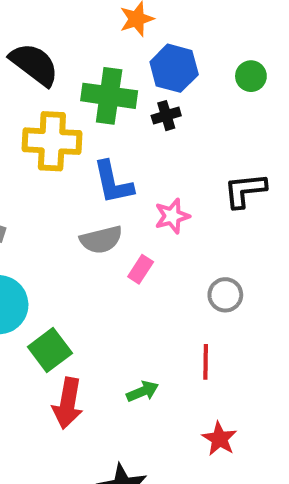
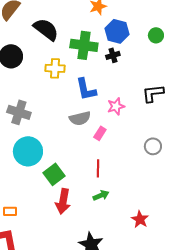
yellow cross: (52, 141) -> (55, 68), size x0.7
gray circle: (225, 295) -> (153, 146), moved
red line: (206, 362) -> (98, 168), moved

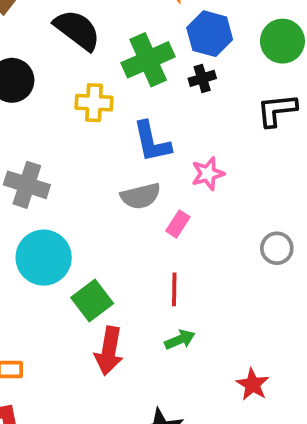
green circle: (156, 35) -> (282, 41), size x1.5
green cross: (84, 45) -> (148, 60), turned -32
black L-shape: (153, 93) -> (277, 110), moved

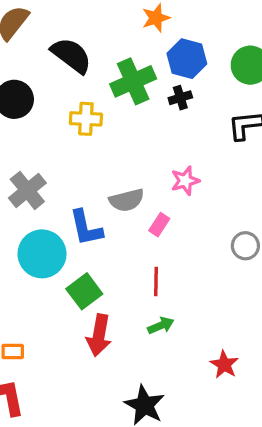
blue L-shape: (152, 142) -> (86, 228), moved
gray cross: (27, 185) -> (27, 190), turned 33

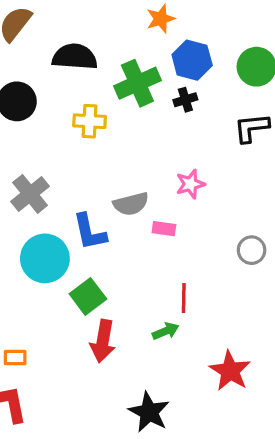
black semicircle: (71, 55) -> (75, 57), turned -33
pink rectangle: (159, 225) -> (164, 229), turned 65
red line: (156, 282) -> (184, 298), moved
red star: (224, 365) -> (230, 371), size x1.4

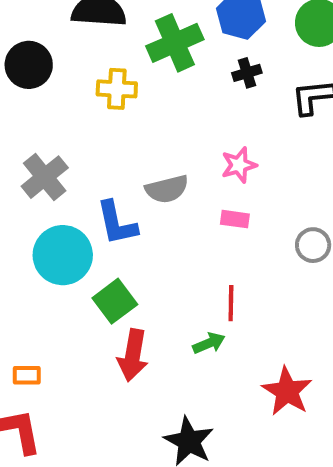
black cross: (185, 100) -> (247, 73), moved
pink rectangle: (164, 229) -> (235, 219), moved

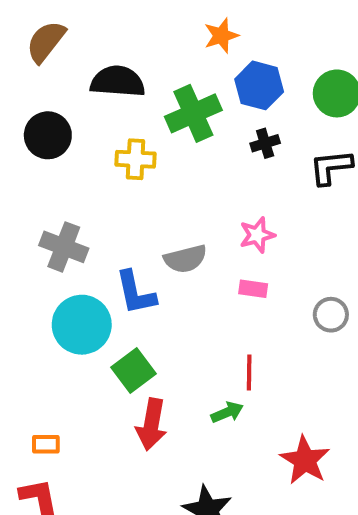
gray cross: (45, 177) -> (64, 247), turned -30

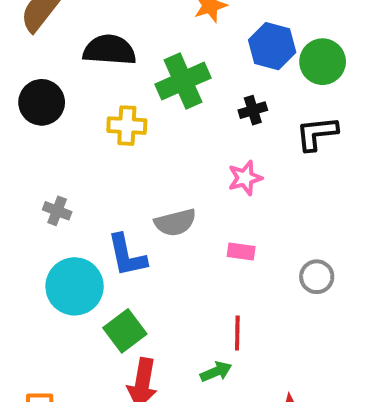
blue hexagon: (259, 85) -> (272, 46), moved
pink star: (257, 235) -> (245, 178), moved
gray cross: (64, 247) -> (57, 211), size x0.6

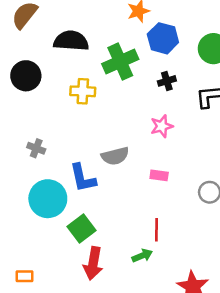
blue hexagon: (272, 46) -> (163, 38), moved

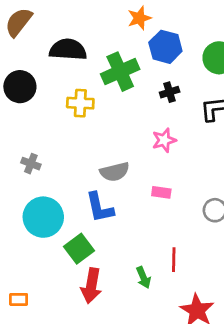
blue L-shape: (83, 178) -> (100, 207), moved
red line: (157, 230) -> (174, 260), moved
green arrow: (142, 256) -> (143, 277), turned 90

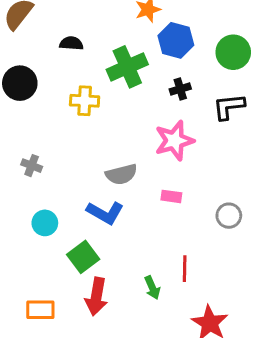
black semicircle: (68, 50) -> (71, 43), size x0.6
pink star: (164, 140) -> (174, 141), size x1.5
blue L-shape: (100, 207) -> (105, 213), turned -48
cyan circle: (43, 217) -> (45, 223), size x0.6
orange rectangle: (19, 299) -> (40, 310), moved, size x1.4

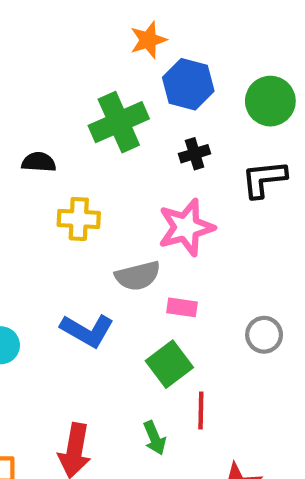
black semicircle: (71, 43) -> (39, 162), moved
yellow cross: (85, 101) -> (79, 219), moved
gray semicircle: (121, 174) -> (138, 276), moved
green square: (83, 257) -> (169, 364), moved

